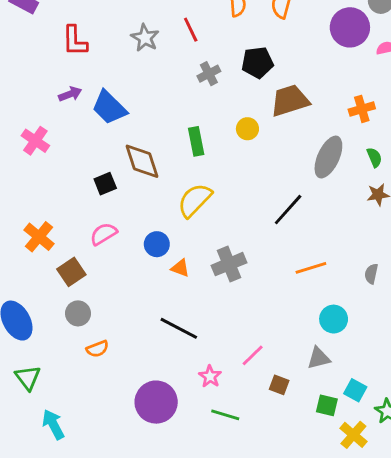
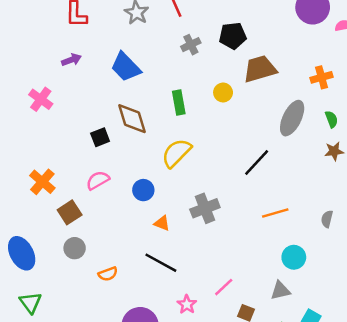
blue trapezoid: (109, 107) -> (126, 67), moved
orange triangle: (180, 268) -> (162, 223), moved
orange semicircle: (97, 349) -> (108, 274), moved

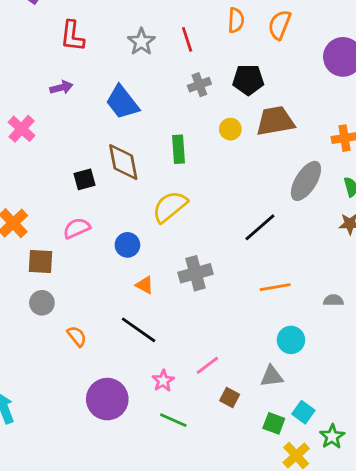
yellow circle: (223, 92) -> (230, 129), moved
brown square: (70, 212) -> (41, 261), turned 30
gray semicircle: (327, 219) -> (333, 300), turned 70
orange semicircle: (108, 274) -> (77, 336), turned -114

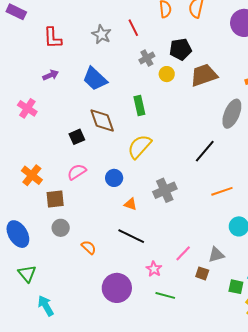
yellow circle: (230, 129) -> (167, 74), moved
gray triangle: (272, 376) -> (216, 255), moved

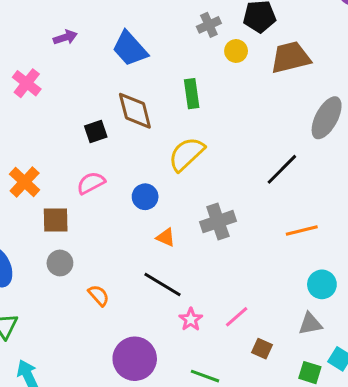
gray triangle: (216, 255) -> (310, 324), moved
pink star: (154, 269) -> (191, 319), moved

